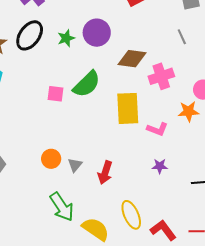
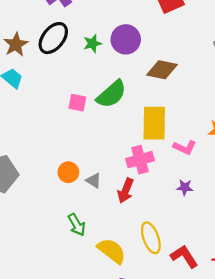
pink cross: (161, 76) -> (140, 160), moved
gray triangle: (75, 165) -> (94, 181), turned -42
green arrow: (62, 207) -> (77, 225), size x0.7

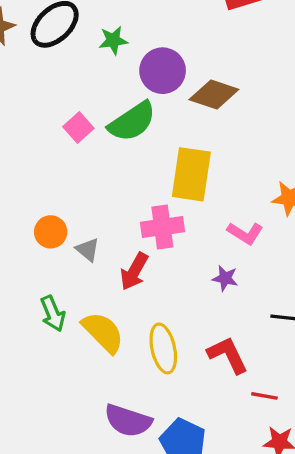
purple circle: (126, 39) -> (163, 71), moved
pink square: (77, 103) -> (78, 128), turned 30
pink L-shape: (185, 147) -> (245, 233), moved
yellow semicircle: (112, 251) -> (103, 332), moved
red L-shape: (184, 256) -> (228, 355), moved

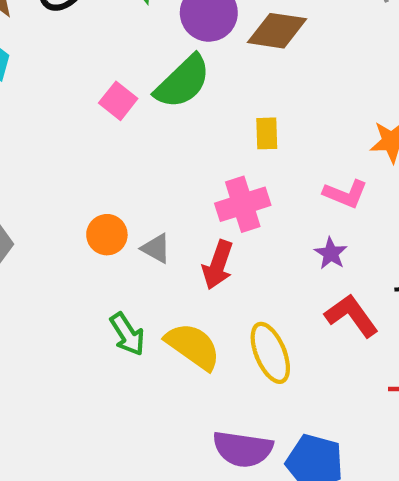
yellow rectangle: (191, 174) -> (267, 133), size x0.5
purple star: (225, 278) -> (331, 253), turned 30
red L-shape: (228, 355) -> (352, 316), moved

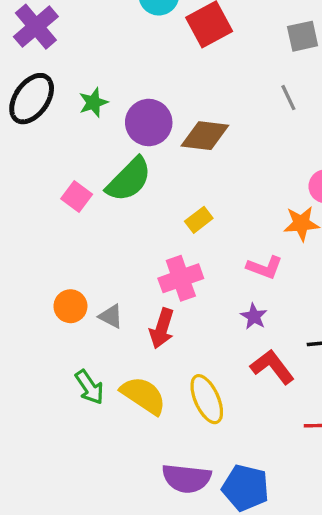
yellow rectangle: (267, 133) -> (199, 220), turned 56

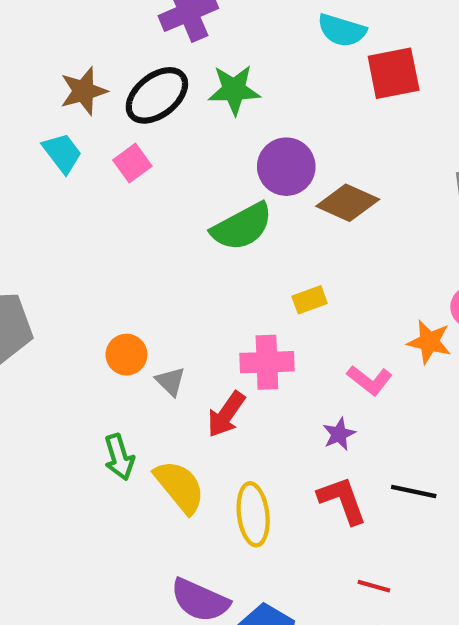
green star: (93, 102) -> (234, 90), moved, size x1.4
pink square: (77, 197) -> (132, 163), moved

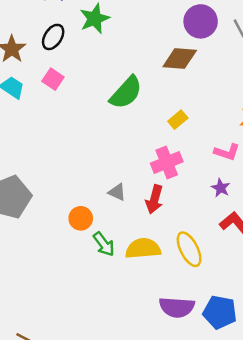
black ellipse: (157, 95) -> (53, 37), size x0.7
purple circle: (286, 167) -> (201, 21), moved
orange circle: (126, 355) -> (81, 218), moved
yellow semicircle: (180, 487) -> (143, 248), turned -36

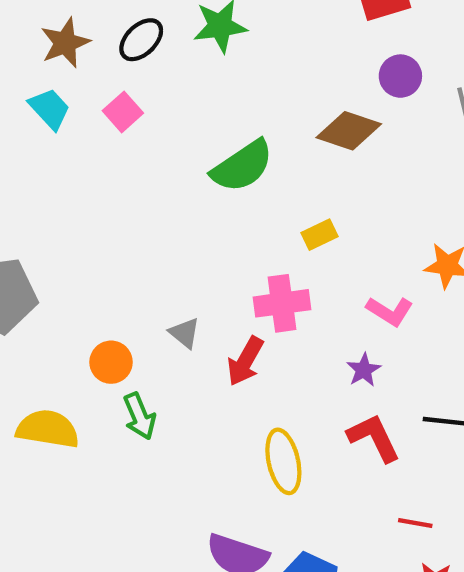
purple circle: (201, 21) -> (400, 76), size x0.7
yellow semicircle: (143, 248) -> (48, 429), moved

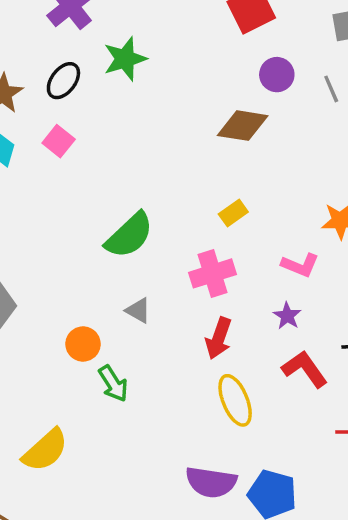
green semicircle: (242, 166) -> (129, 235), moved
red arrow: (245, 361) -> (219, 338), moved
yellow semicircle: (48, 429) -> (45, 450), moved, turned 138

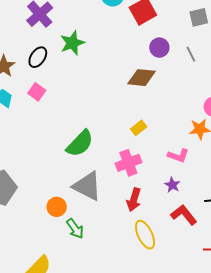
gray triangle: (138, 310) -> (87, 186), size x2.0

